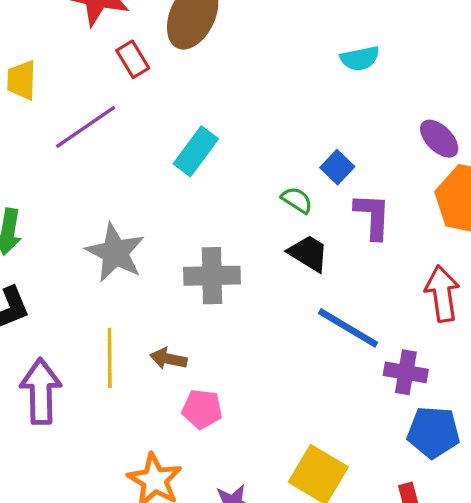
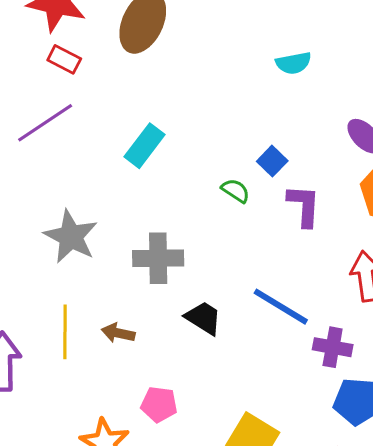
red rectangle: (133, 59) -> (64, 59), moved, turned -32
black trapezoid: (308, 253) -> (203, 318), moved
pink pentagon: (202, 409) -> (159, 404), moved

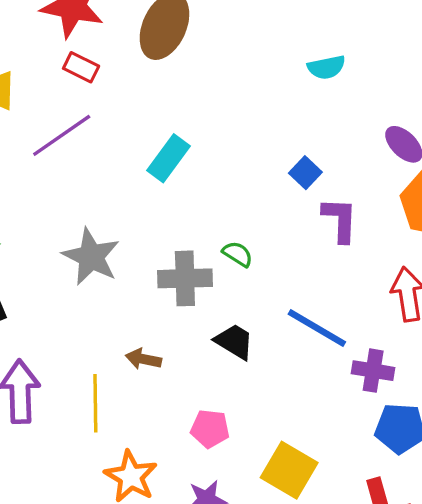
green semicircle: (236, 191) -> (238, 254), moved
yellow line: (65, 332) -> (95, 403), moved
pink pentagon: (159, 404) -> (210, 429), moved

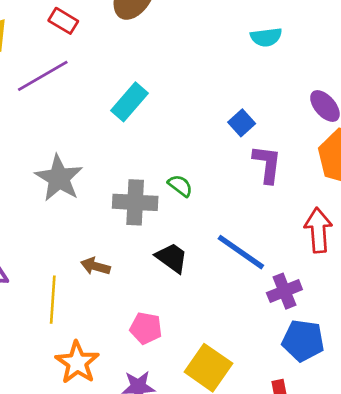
purple cross: (373, 371) -> (284, 291), turned -36

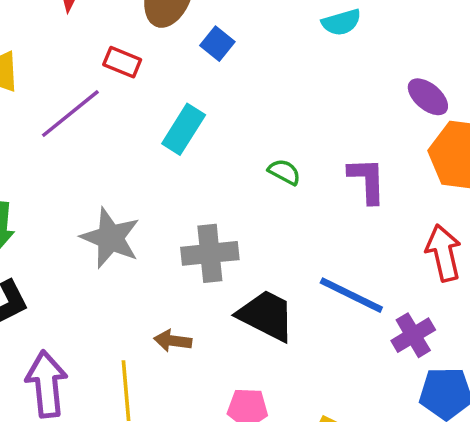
red rectangle: (63, 21) -> (122, 62), moved
blue square: (242, 123) -> (217, 44), moved
green semicircle: (180, 186) -> (284, 172), moved
black trapezoid: (172, 258) -> (266, 315), size x1.4

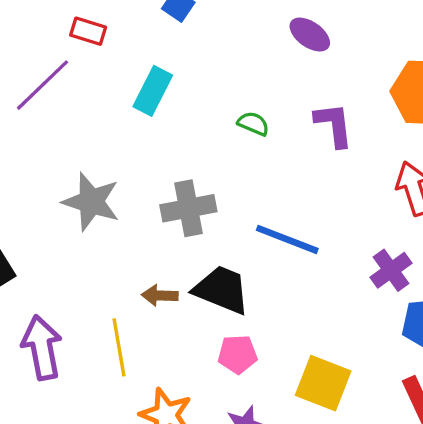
purple ellipse: (428, 97) -> (310, 35), moved
blue line: (351, 295) -> (287, 239), moved
black trapezoid: (266, 315) -> (222, 290), moved

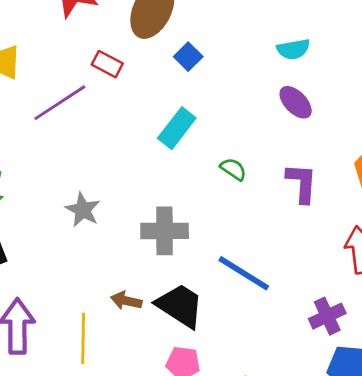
cyan rectangle: (153, 91) -> (177, 128), moved
gray star: (91, 202) -> (83, 210), size x0.7

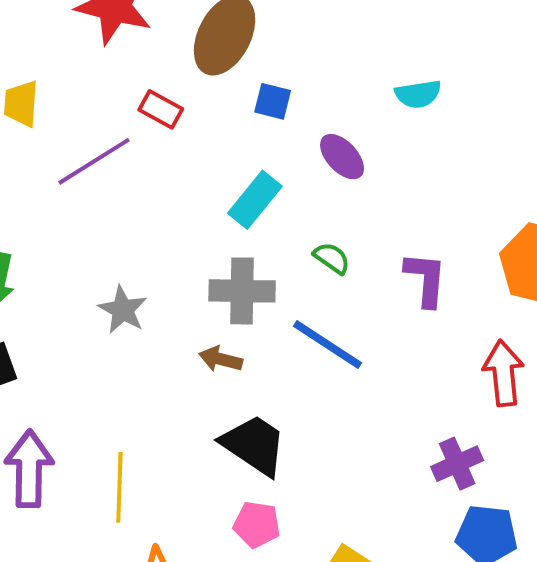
blue square: (188, 57) -> (273, 101), turned -32
purple ellipse: (296, 102) -> (342, 157), moved
gray cross: (165, 231) -> (242, 291), moved
blue line: (244, 273) -> (327, 344), moved
brown arrow: (126, 301) -> (221, 359), moved

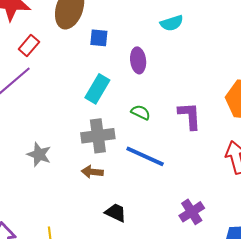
red rectangle: (161, 109) -> (29, 46), moved, turned -70
purple ellipse: (342, 157) -> (138, 60), turned 45
black trapezoid: (254, 445) -> (116, 213), size x0.6
purple cross: (457, 464) -> (192, 212), moved

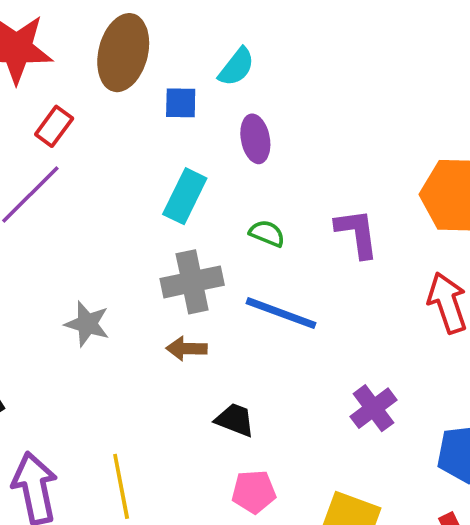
cyan semicircle: (172, 23) -> (236, 67), moved, turned -30

